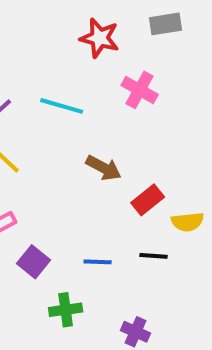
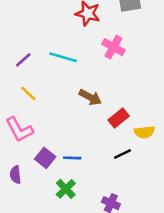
black line: (154, 256) -> (123, 154), turned -30
blue line: (98, 262) -> (72, 158), moved
green cross: (66, 310) -> (66, 189), turned -36

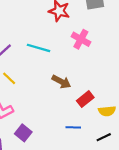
black line: (123, 154) -> (104, 137), moved
blue line: (72, 158) -> (73, 127), moved

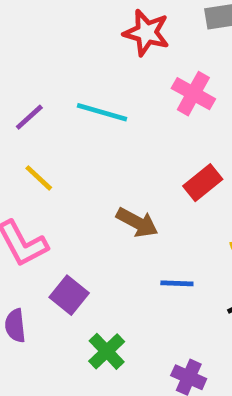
brown arrow: (61, 82) -> (137, 222), moved
red rectangle: (85, 99) -> (203, 183), moved

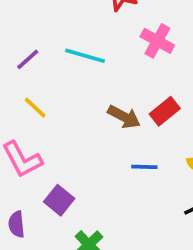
brown arrow: (137, 222) -> (124, 117), moved
blue line: (177, 283) -> (144, 167), moved

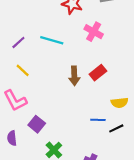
brown arrow: (124, 117) -> (74, 76), turned 60
blue line: (144, 167) -> (98, 120), moved

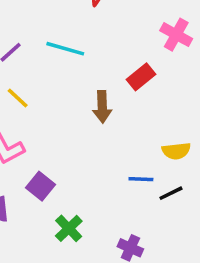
pink cross: (94, 32) -> (176, 35), moved
red rectangle: (98, 73) -> (141, 77), moved

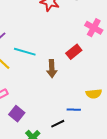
cyan line: (65, 49) -> (25, 52), moved
black line: (171, 193) -> (58, 124), moved

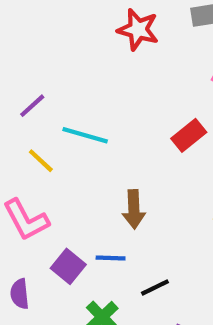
brown arrow: (52, 69) -> (134, 209), moved
blue line: (74, 110) -> (111, 258), moved

